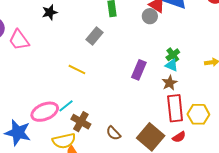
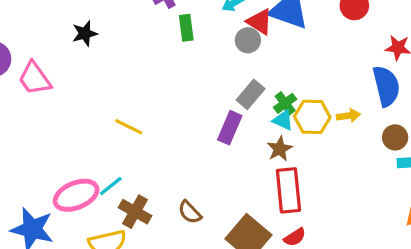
gray rectangle: (94, 36) -> (251, 94), moved
yellow hexagon: (198, 114) -> (312, 117), moved
brown semicircle: (113, 133) -> (190, 212), moved

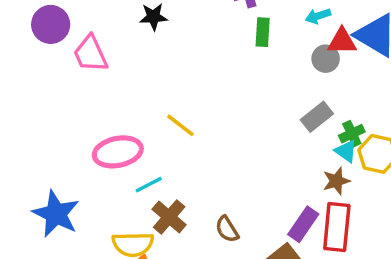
red triangle: (260, 22) -> (342, 41), turned -44
purple rectangle: (230, 128) -> (303, 224), moved
pink ellipse: (76, 195) -> (118, 152), moved

